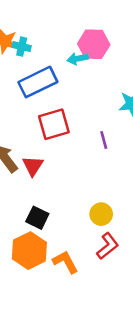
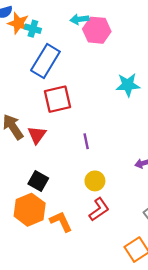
cyan arrow: (78, 59) -> (79, 19), moved
blue rectangle: (38, 82) -> (45, 61), turned -36
purple line: (104, 140) -> (86, 141), moved

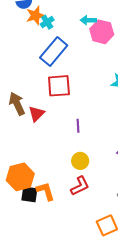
orange star: (18, 23) -> (35, 15), turned 30
cyan cross: (33, 29) -> (47, 22), turned 32
black square: (38, 181) -> (29, 194), moved, turned -30

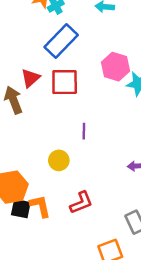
pink hexagon: (102, 32) -> (115, 67), moved
red triangle: (36, 114) -> (30, 78), moved
yellow circle: (80, 161) -> (59, 160), moved

